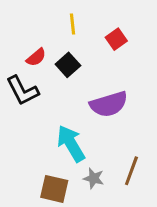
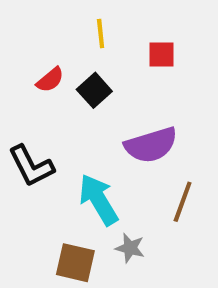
red square: (116, 39) -> (162, 55), turned 35
black L-shape: (23, 91) -> (31, 166), moved
brown line: (131, 171) -> (183, 202), moved

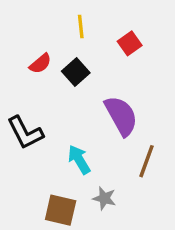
red square: (162, 55) -> (130, 43), turned -35
purple semicircle: (151, 145) -> (121, 116), turned -102
cyan arrow: (98, 200) -> (79, 160), size x0.7

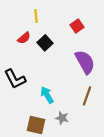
yellow line: (81, 27) -> (36, 16), moved
purple semicircle: (121, 116) -> (85, 62), moved

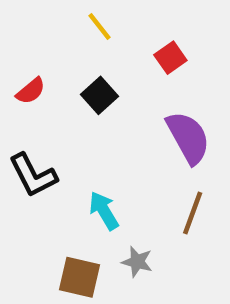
yellow line: (36, 16) -> (99, 27), moved, turned -32
red semicircle: (24, 38) -> (31, 91), moved

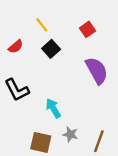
yellow line: (99, 27) -> (42, 25), moved
brown line: (193, 213) -> (99, 141), moved

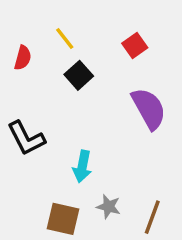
red semicircle: (16, 47) -> (23, 58), moved, turned -35
cyan arrow: (53, 108) -> (82, 166), turned -138

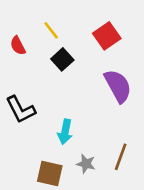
red square: (135, 46) -> (107, 36), size x1.4
red semicircle: (23, 58) -> (18, 46), turned 138
brown line: (152, 217) -> (121, 157), moved

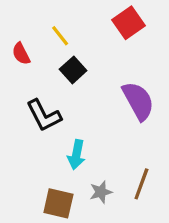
red square: (107, 36) -> (128, 23), moved
black L-shape: (21, 110) -> (44, 116), moved
gray star: (86, 164) -> (101, 192), turned -30

